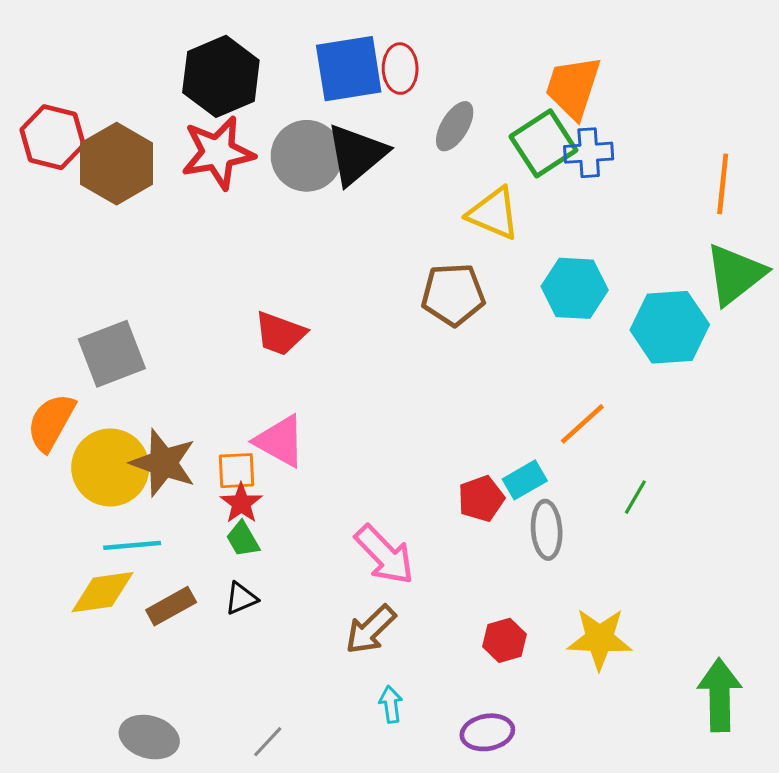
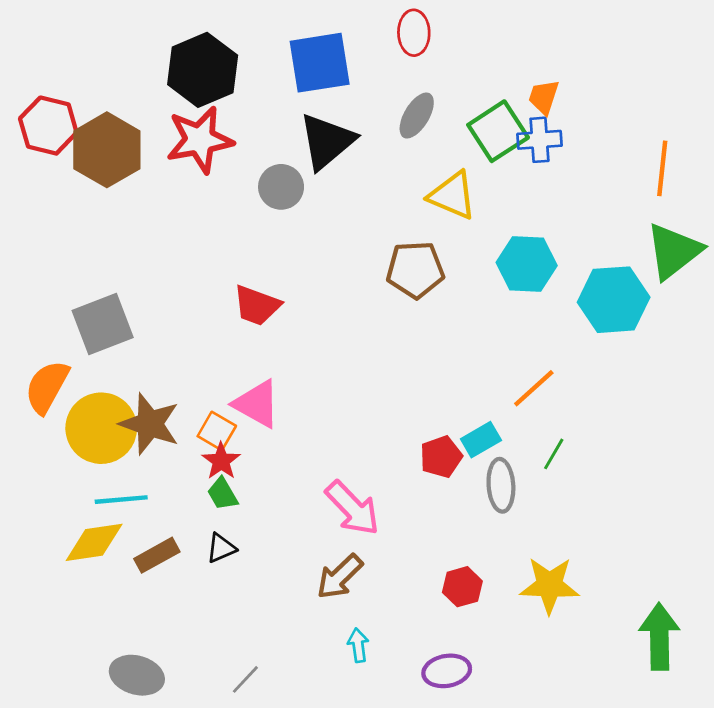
red ellipse: (400, 69) -> (414, 33), moved
orange trapezoid: (573, 87) -> (544, 97), moved, size x0.6
gray circle: (307, 156) -> (281, 187), moved, size x0.7
orange square: (237, 471) -> (217, 431), turned 33
green line: (635, 497) -> (554, 454), moved

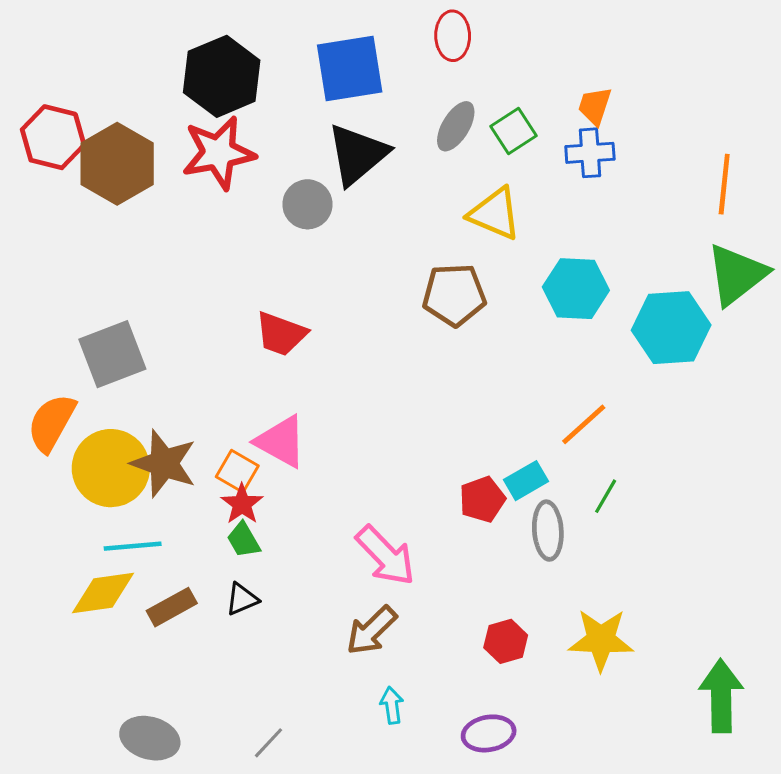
green square: (498, 131) -> (514, 131), moved, size x0.7

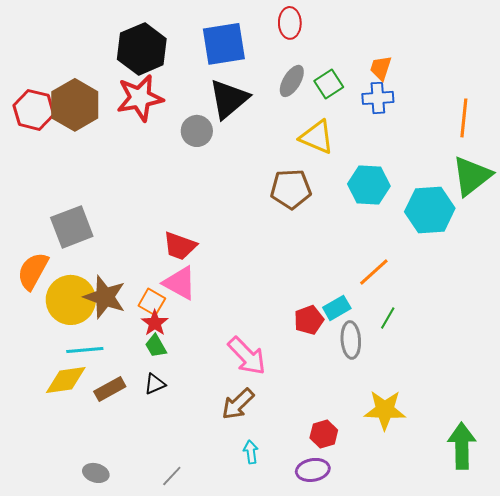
red hexagon: (53, 137) -> (34, 110), moved
red trapezoid: (281, 334) -> (180, 246), moved
red hexagon: (506, 641) -> (324, 434), moved
gray ellipse: (150, 738) -> (96, 473), size x0.7

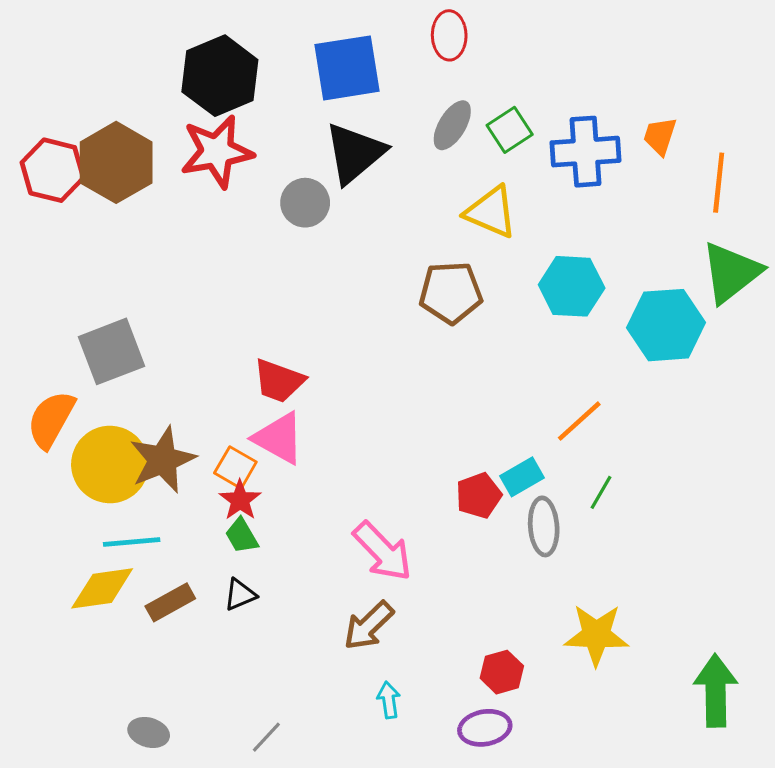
orange trapezoid: (381, 68) -> (660, 136), moved
blue cross: (378, 98) -> (585, 152), size x1.4
brown star: (105, 297) -> (163, 460), turned 30

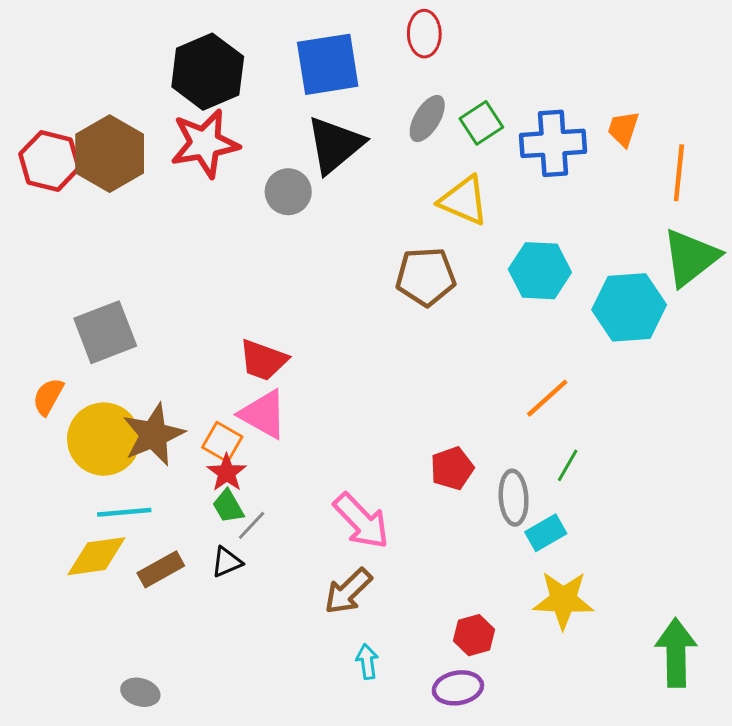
orange semicircle: (51, 420) -> (48, 397), size x0.7
cyan rectangle: (522, 477) -> (546, 533), moved
gray line: (266, 737) -> (252, 525), moved

